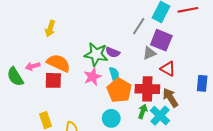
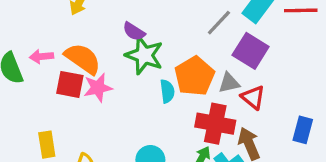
purple semicircle: (113, 52) -> (134, 31), moved
gray triangle: (149, 53) -> (229, 83), moved
pink star: (93, 77) -> (98, 88), moved
orange pentagon: (119, 90) -> (195, 76), moved

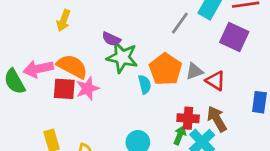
purple square: (251, 51) -> (234, 37), moved
pink arrow: (41, 56) -> (38, 69), size x1.5
red cross: (215, 124) -> (188, 118), moved, size x0.7

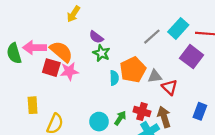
yellow arrow: (63, 21) -> (73, 14), moved
green star: (122, 57) -> (101, 53), size x0.7
green arrow: (180, 135) -> (120, 118), moved

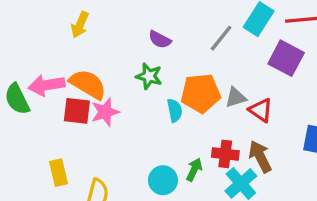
yellow arrow: (73, 14) -> (80, 25), moved
purple semicircle: (96, 37) -> (160, 40), moved
orange pentagon: (133, 70) -> (201, 93), turned 30

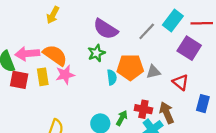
purple semicircle: (160, 40) -> (106, 29), size x1.6
green star: (149, 76) -> (96, 53), turned 30
red triangle: (261, 110) -> (181, 82), moved
red square: (77, 111) -> (19, 80), moved
yellow rectangle: (58, 173) -> (43, 77), moved

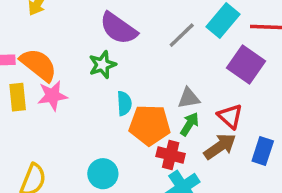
orange pentagon: (130, 67) -> (150, 125), moved
brown arrow: (167, 113) -> (220, 146), moved, turned 75
green arrow: (122, 118) -> (189, 124), moved

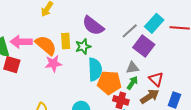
purple square: (246, 64) -> (144, 46), moved
yellow rectangle: (18, 97) -> (66, 41), moved
cyan semicircle: (124, 103) -> (95, 69), size x1.6

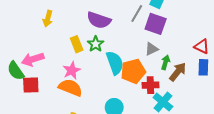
orange semicircle: (46, 45) -> (70, 88), moved
red triangle: (156, 79) -> (202, 46), moved
green arrow: (132, 83) -> (165, 62), moved

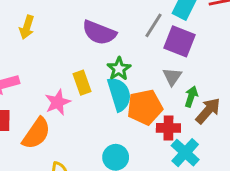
yellow rectangle: (77, 44) -> (82, 83), moved
green star: (96, 44) -> (119, 69), moved
gray triangle: (151, 49) -> (172, 77), turned -32
orange semicircle: (70, 88) -> (36, 133), moved, turned 100

